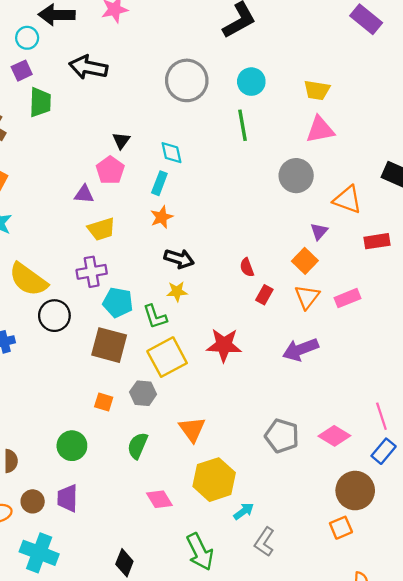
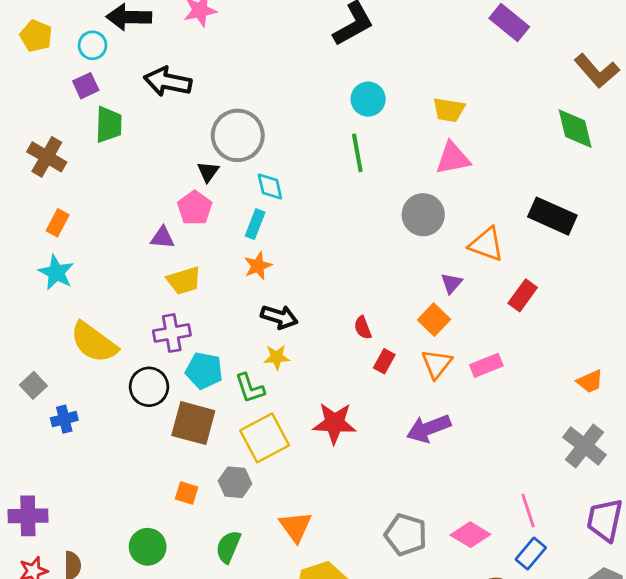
gray circle: (187, 80) -> (238, 135), moved
red rectangle: (377, 241) -> (523, 295), turned -45
black circle: (54, 316) -> (149, 387), moved

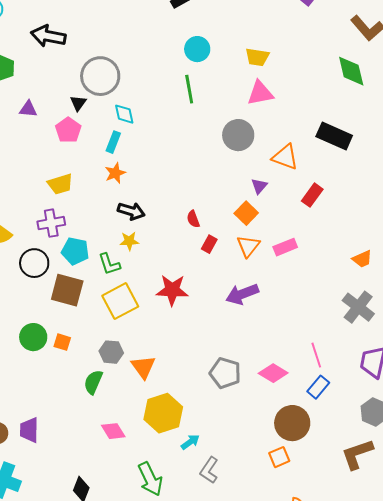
purple triangle: (162, 238) -> (28, 109), moved
gray hexagon: (235, 482) -> (111, 352), moved
green circle: (148, 547) -> (33, 337), moved

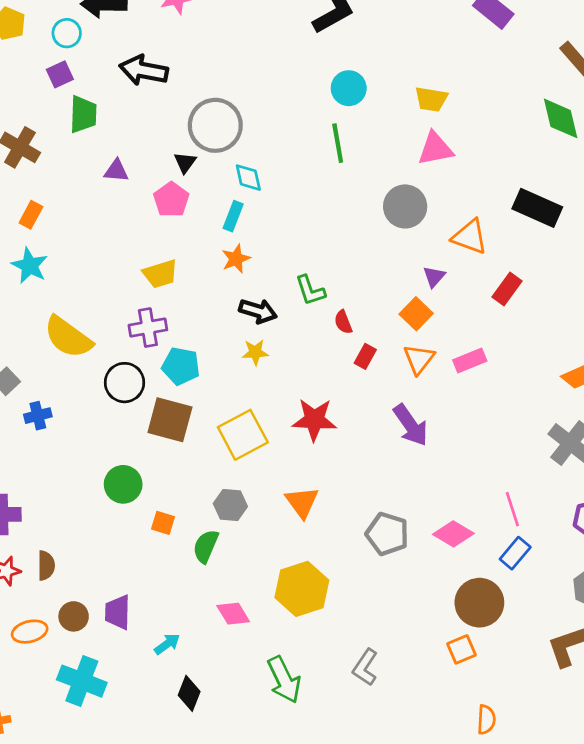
green L-shape: (109, 264) -> (310, 290), moved
purple arrow: (242, 294) -> (411, 425), turned -104
orange square: (62, 342) -> (163, 523), moved
orange triangle: (143, 367) -> (302, 502), moved
cyan arrow: (190, 442) -> (167, 644), moved

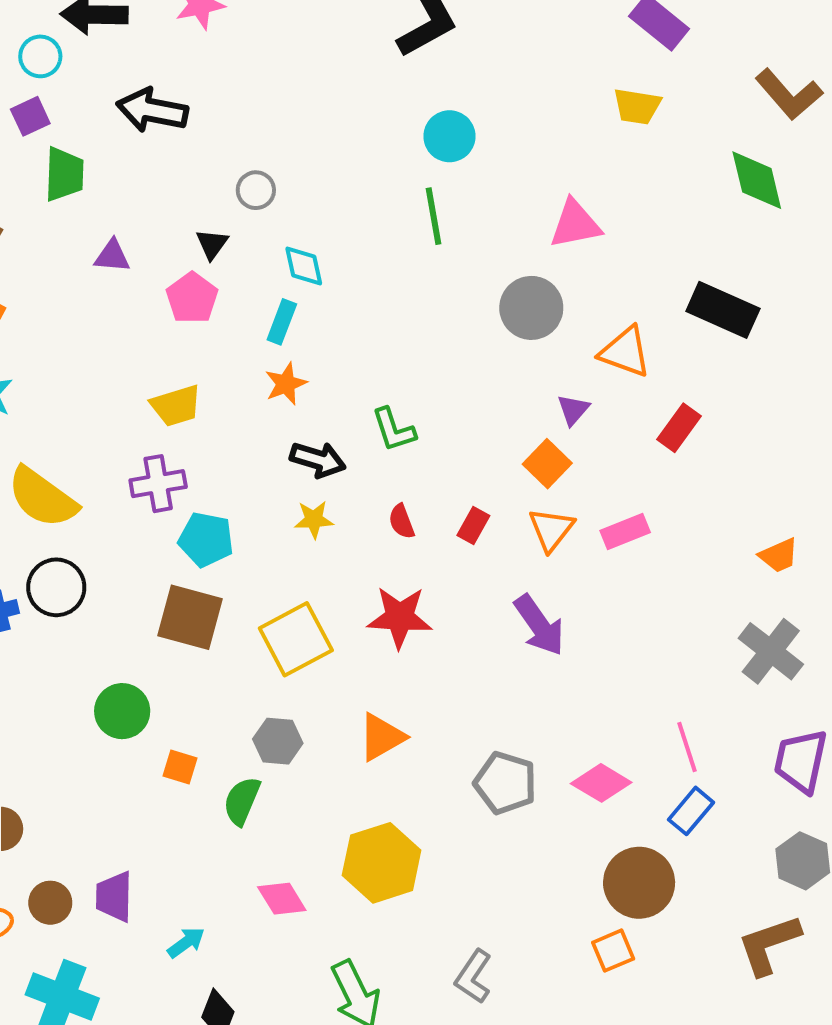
yellow trapezoid: (431, 99) -> (637, 106), moved
gray circle: (215, 125) -> (256, 190), size x0.5
red semicircle: (343, 322) -> (402, 521), moved
black circle: (124, 383) -> (56, 587), moved
orange triangle: (302, 502) -> (382, 737), turned 36

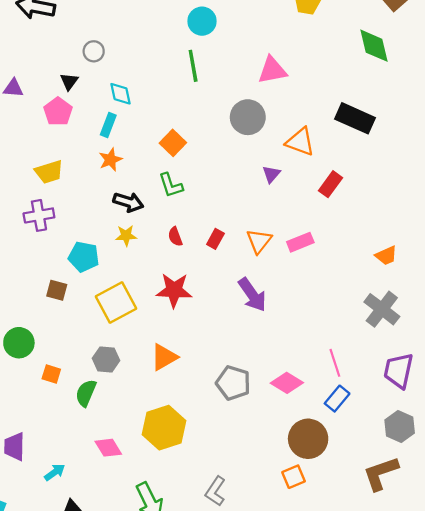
orange square: (547, 464) -> (173, 143), moved
cyan pentagon: (206, 539) -> (84, 257), moved
brown square: (190, 617) -> (57, 290), size x0.6

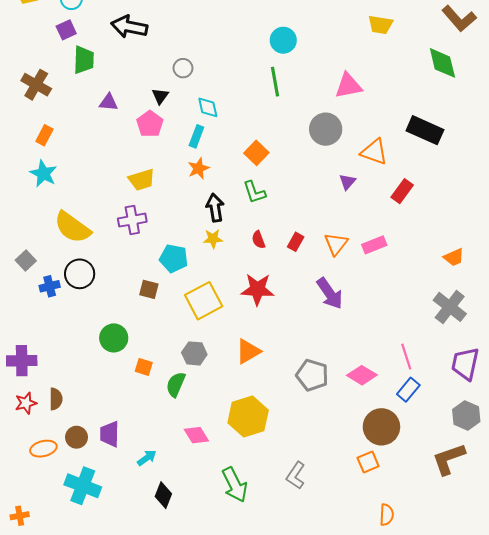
black arrow: (128, 202) -> (215, 208), turned -116

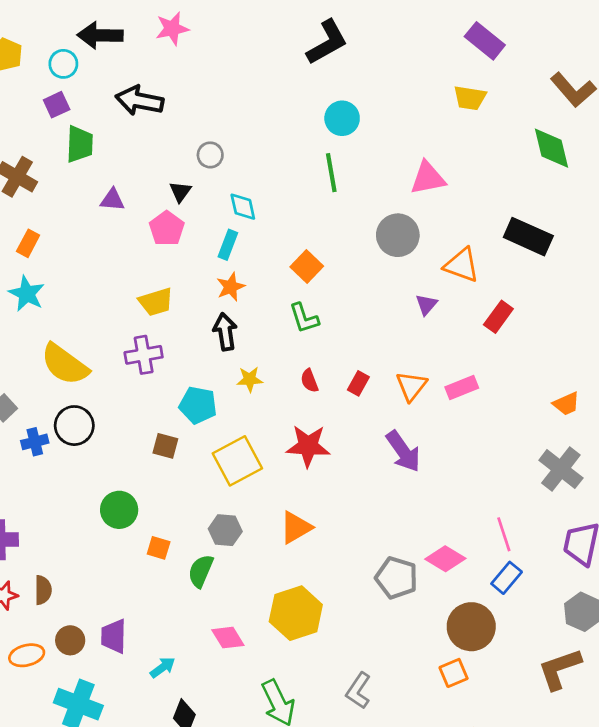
black arrow: (215, 208) -> (225, 332), moved
gray pentagon: (312, 375) -> (396, 578), moved

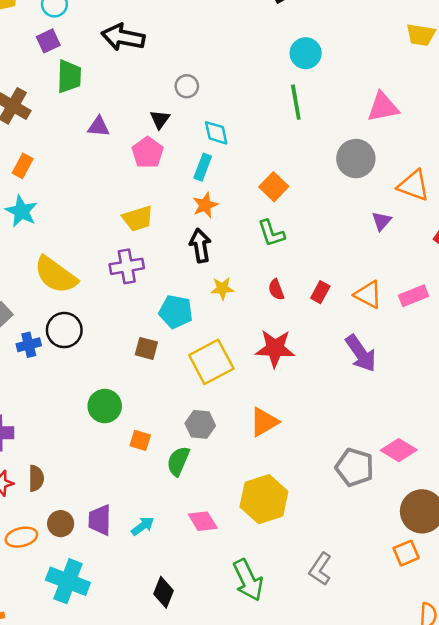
orange triangle: (411, 386) -> (368, 295), turned -40
cyan arrow: (163, 668) -> (143, 526), moved

